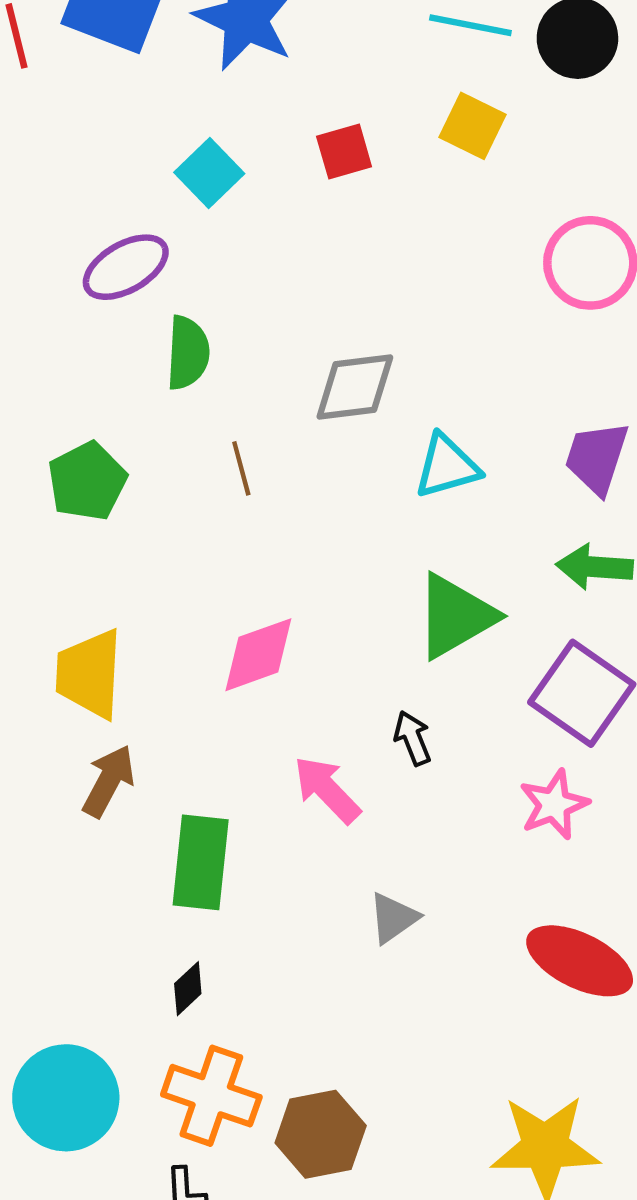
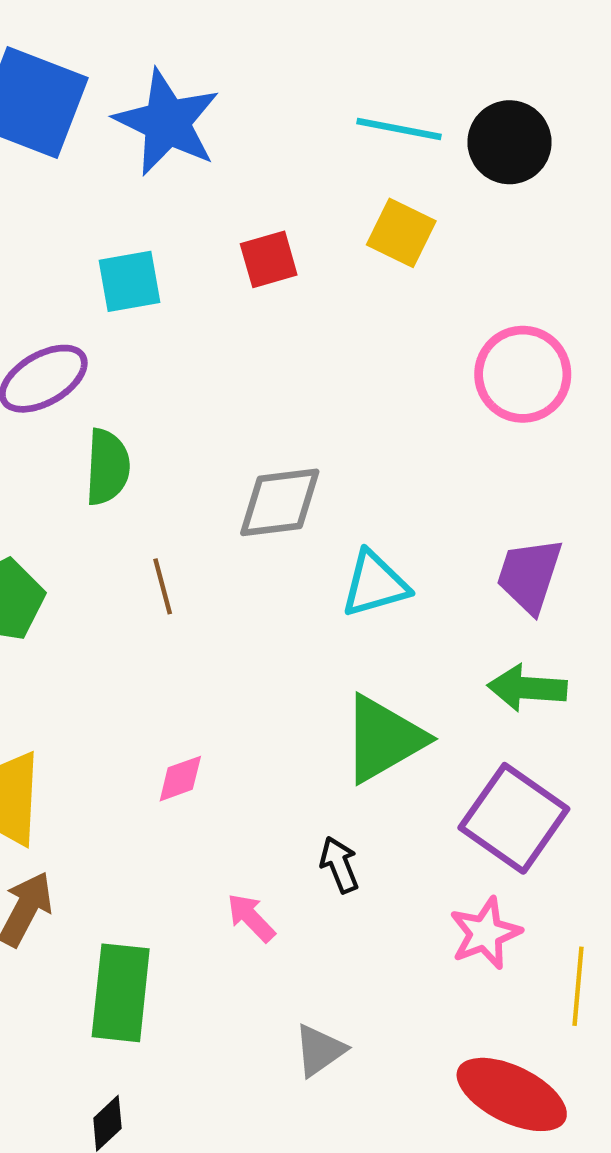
cyan square: (209, 173) -> (130, 281), turned 34
pink diamond: (258, 655) -> (180, 779), size x0.6
pink arrow: (327, 790) -> (251, 918), size x0.7

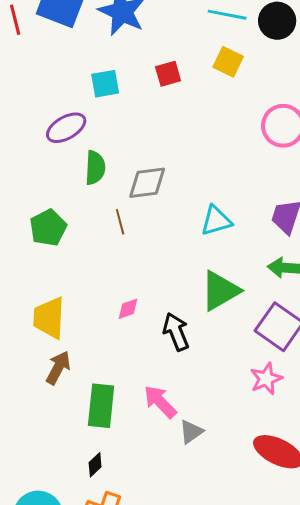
gray diamond: (280, 502) -> (147, 183), moved
black arrow: (339, 865) -> (176, 332), moved, size x1.5
pink arrow: (251, 918) -> (160, 402), moved, size x1.5

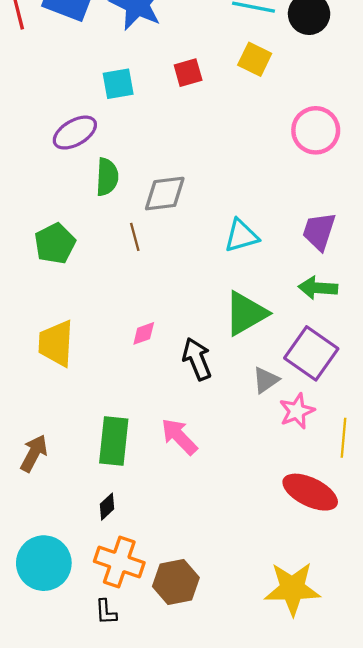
brown arrow: (58, 368) -> (34, 453), moved
gray triangle: (191, 432) -> (266, 380), moved

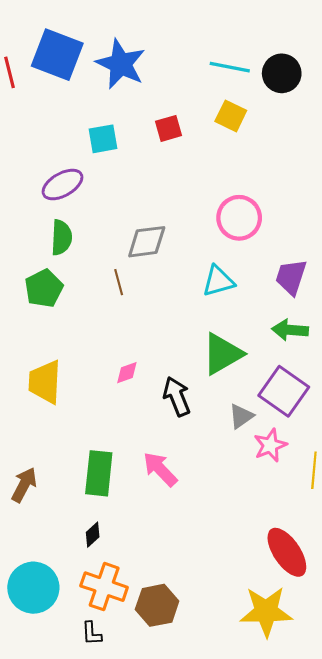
pink circle: (316, 130) -> (239, 218), moved
green semicircle: (107, 177) -> (61, 238), moved
red ellipse: (310, 492) -> (287, 552), moved, turned 30

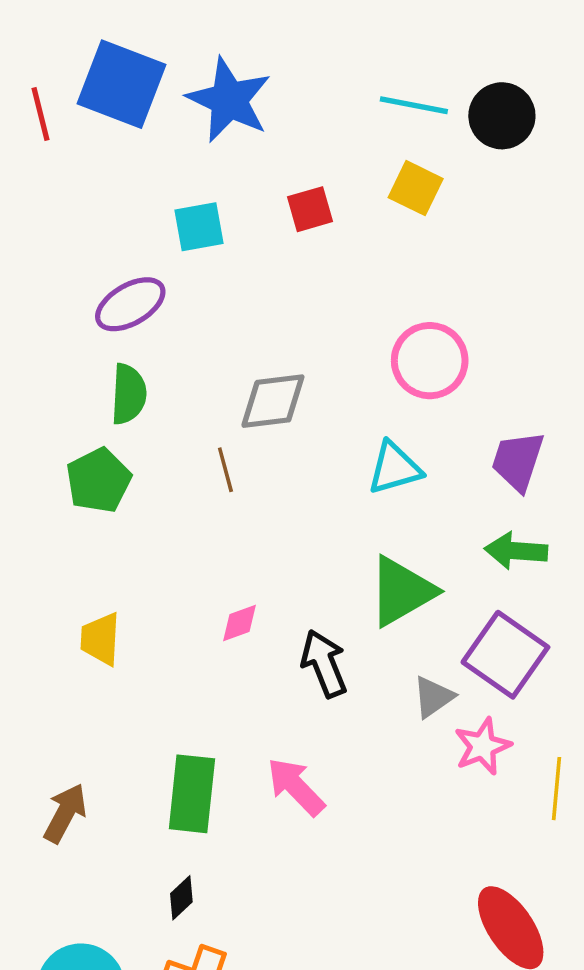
yellow trapezoid: (45, 382) -> (100, 639), size x0.7

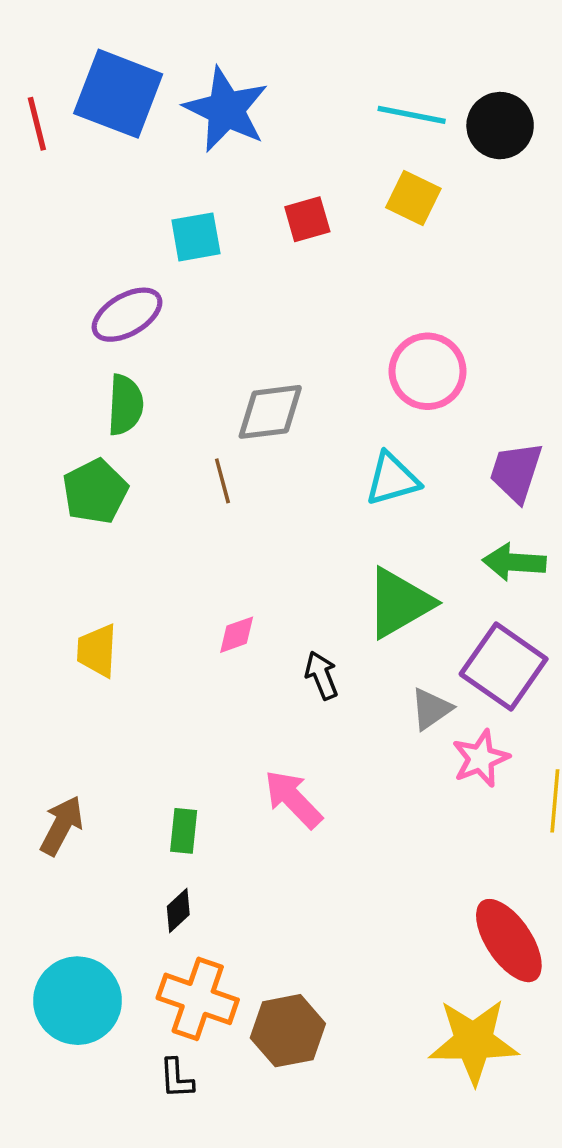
black arrow: (324, 664) -> (321, 675), size x0.7
green rectangle: (192, 794) -> (184, 831), moved, size x0.6

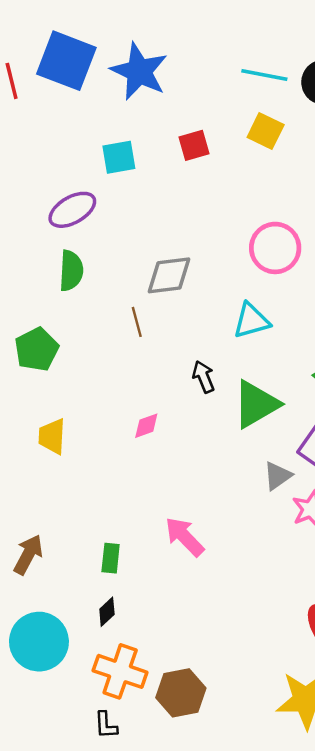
green pentagon: (95, 491) -> (37, 349), moved
black arrow: (321, 675) -> (204, 377), moved
cyan circle: (78, 1001) -> (39, 642), moved

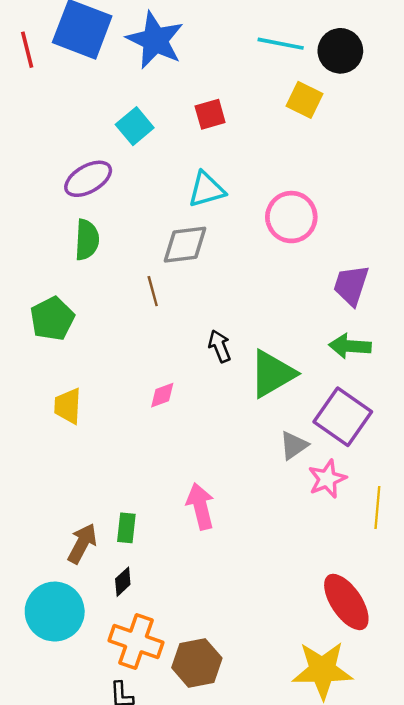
yellow square: (266, 131) -> (305, 100), moved
cyan square: (119, 157) -> (135, 126), turned -30
cyan triangle: (251, 321) -> (206, 190), moved
pink arrow: (184, 537) -> (200, 506), turned 30
brown arrow: (28, 555) -> (82, 543), moved

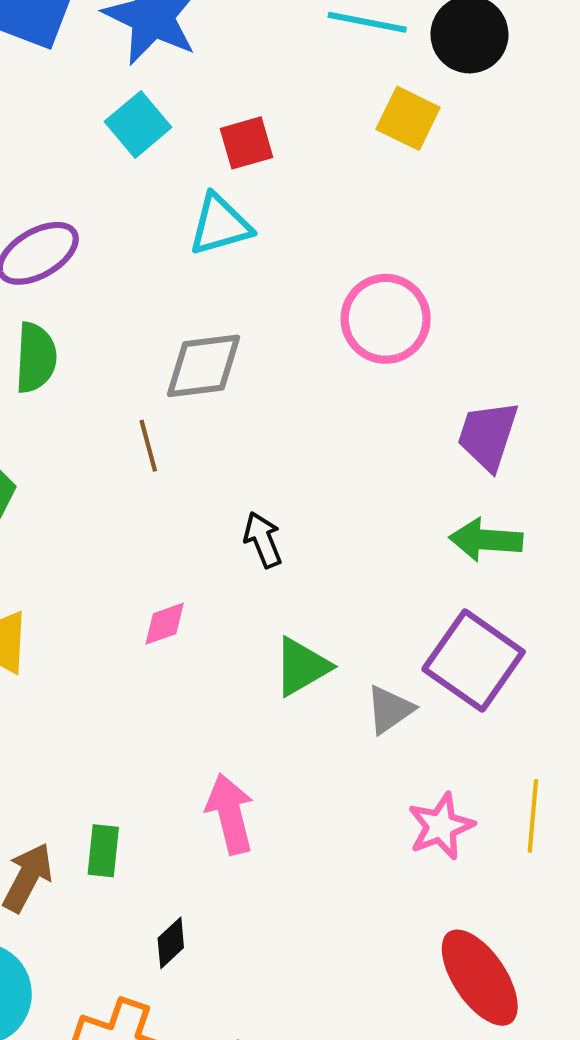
cyan square: (135, 126) -> (138, 124), moved
cyan triangle: (206, 190) -> (220, 225), moved
green triangle: (272, 374) -> (302, 667), moved, size x0.7
pink star: (327, 479) -> (441, 826), moved
black diamond: (123, 582) -> (171, 943), moved

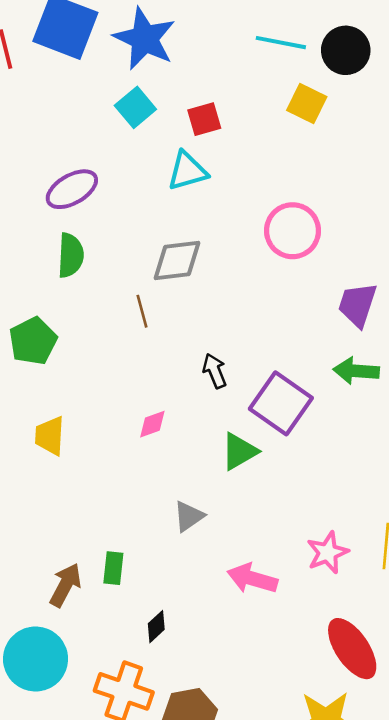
purple square: (474, 660) -> (281, 403), moved
gray triangle: (390, 710) -> (189, 516), moved
pink arrow: (230, 814) -> (252, 579), moved, turned -60

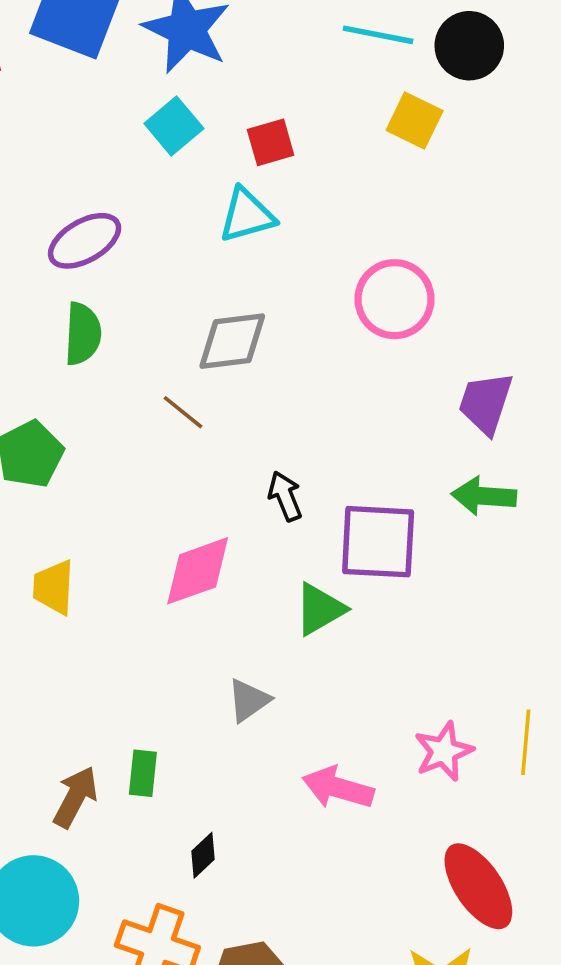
brown line: (142, 311) -> (183, 412), turned -36
purple square: (281, 403) -> (378, 542), turned -32
pink diamond: (152, 424) -> (198, 571), size x1.8

